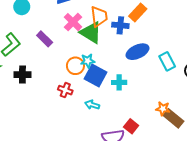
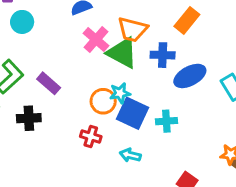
orange trapezoid: (99, 17) -> (132, 29), turned 115
blue cross: (120, 25) -> (163, 55), moved
purple rectangle: (45, 39) -> (49, 83), moved

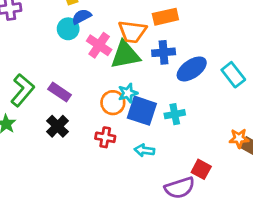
orange rectangle: (187, 20) -> (165, 17), moved, turned 45
cyan circle: (22, 22) -> (68, 29), moved
green triangle: (122, 53) -> (125, 55), turned -32
black cross: (29, 118) -> (58, 126), moved, turned -35

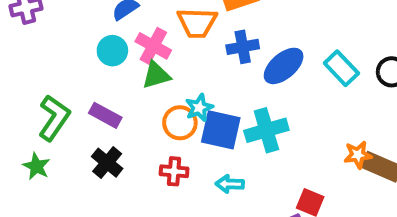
cyan circle: (68, 29) -> (112, 51), moved
green triangle: (125, 55) -> (156, 75), moved, size x0.7
cyan cross: (175, 114) -> (266, 130), size x1.5

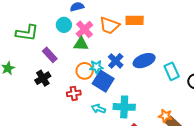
blue cross: (243, 47) -> (116, 61), moved, turned 35
green L-shape: (54, 118) -> (27, 33), moved, turned 45
cyan cross: (266, 130) -> (124, 107), moved
red cross: (174, 171) -> (74, 93), turned -32

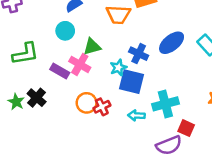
pink cross: (84, 29) -> (80, 64), moved
orange circle: (85, 71) -> (87, 103), moved
black cross: (43, 78) -> (37, 98), moved

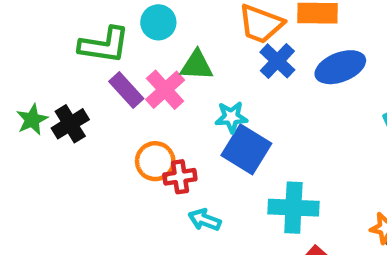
blue ellipse: (172, 43) -> (340, 67), moved
green L-shape: (25, 54) -> (104, 45), moved
blue cross: (139, 54) -> (277, 61), moved
cyan arrow: (136, 115) -> (205, 220), moved

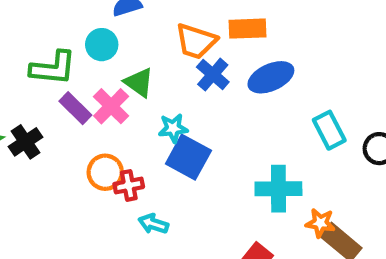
green triangle: (197, 65) -> (139, 82), turned 36
cyan cross: (293, 208) -> (278, 189), moved

